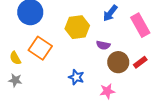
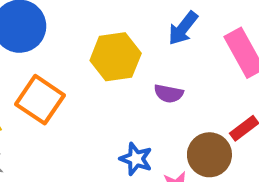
brown circle: (118, 62) -> (209, 155), moved
blue star: (76, 77) -> (136, 159), moved

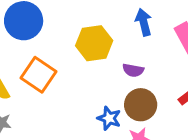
blue arrow: (183, 28) -> (144, 22), turned 128
brown circle: (209, 155) -> (141, 105), moved

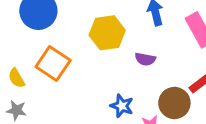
brown circle: (141, 105) -> (174, 103), moved

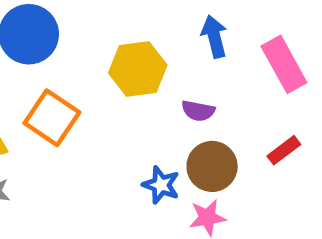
brown circle: (174, 103) -> (212, 166), moved

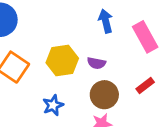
yellow hexagon: (138, 69) -> (62, 61), moved
blue star: (161, 185) -> (53, 105), moved, turned 30

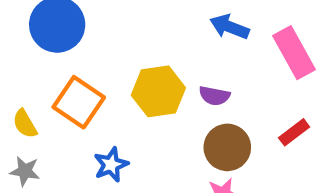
blue arrow: (106, 21) -> (229, 27), turned -55
blue star: (53, 105) -> (111, 165), moved

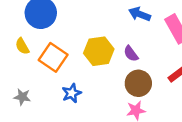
purple semicircle: (214, 96) -> (131, 54), turned 42
yellow semicircle: (25, 124) -> (22, 46), moved

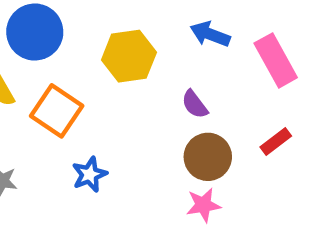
yellow hexagon: (99, 51) -> (129, 56), moved

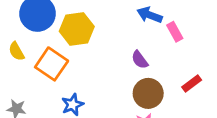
yellow hexagon: (129, 56) -> (77, 29), moved
pink rectangle: (276, 60) -> (175, 32), moved, size x0.6

